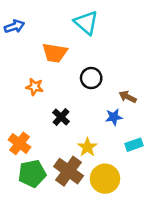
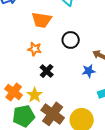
orange star: (35, 87) -> (35, 49), moved
yellow star: (87, 147) -> (35, 95), moved

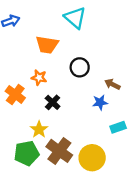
orange cross: (14, 92) -> (15, 94), moved

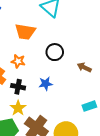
black cross: (53, 102) -> (18, 87), moved, turned -32
blue star: (100, 102) -> (46, 84), moved

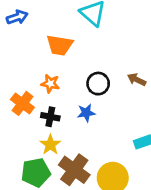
black circle: (55, 52) -> (98, 84), moved
brown arrow: (84, 67) -> (137, 80), moved

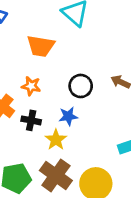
yellow star: (50, 145) -> (56, 140), moved

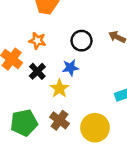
black cross: (31, 120) -> (37, 71), turned 35
brown cross: (56, 175) -> (59, 120), size x0.7

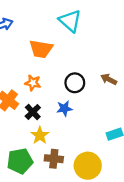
yellow star: (59, 88) -> (40, 135), moved
brown cross: (59, 120) -> (54, 159), turned -30

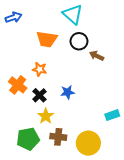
brown arrow: (109, 79) -> (97, 56), moved
black circle: (75, 83) -> (79, 41), moved

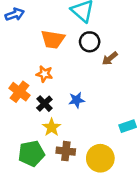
brown arrow: (97, 56) -> (110, 58), turned -64

